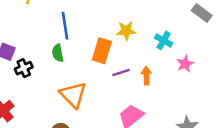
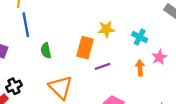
blue line: (65, 26) -> (26, 25), moved
black cross: (24, 68) -> (14, 86), moved
orange arrow: (146, 76) -> (140, 68), moved

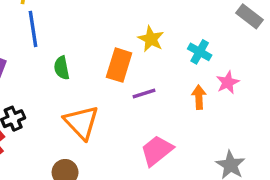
yellow star: (106, 29) -> (151, 39), turned 30

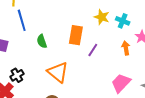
yellow star: (151, 39) -> (102, 17), moved
purple line: (144, 93) -> (93, 50), turned -32
pink trapezoid: (157, 151) -> (121, 83), moved

